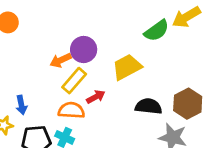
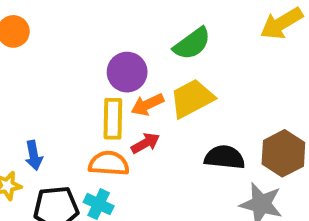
green semicircle: (157, 31) -> (192, 44), moved
orange arrow: (61, 60) -> (147, 105), moved
yellow rectangle: (74, 81) -> (113, 119), turned -40

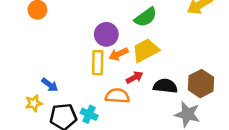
red arrow: (145, 143) -> (135, 77), moved
blue arrow: (34, 155) -> (50, 85), turned -42
orange semicircle: (109, 163) -> (117, 96), moved

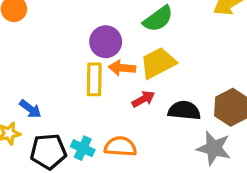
orange arrow: (119, 54) -> (122, 68), turned 30
orange semicircle: (117, 96) -> (120, 147), moved

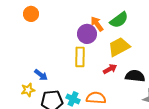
orange arrow: (122, 68) -> (97, 24), moved, turned 49

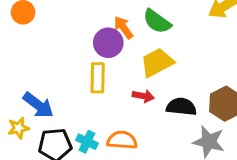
green semicircle: (119, 20) -> (157, 21), turned 72
red arrow: (110, 69) -> (143, 96), turned 40
blue arrow: (41, 75) -> (38, 105), size x1.5

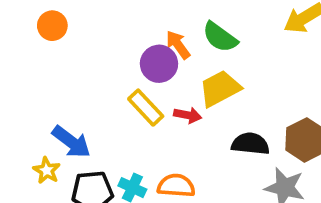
yellow rectangle: (98, 78) -> (146, 108), turned -44
red arrow: (143, 96) -> (188, 115), moved
yellow star: (18, 128) -> (47, 170), turned -30

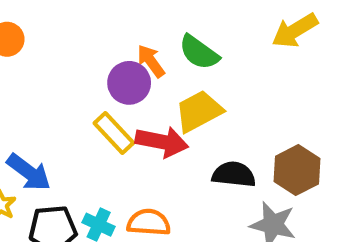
red arrow: (188, 115) -> (162, 142), size x1.6

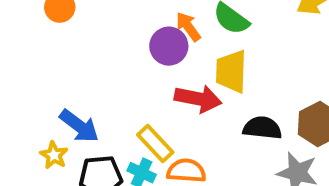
yellow trapezoid: (199, 111) -> (231, 71), turned -60
yellow rectangle: (114, 133) -> (155, 143), moved

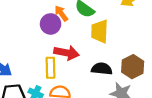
yellow trapezoid: (231, 71) -> (100, 31), moved
yellow rectangle: (155, 143) -> (51, 68), moved, turned 42

